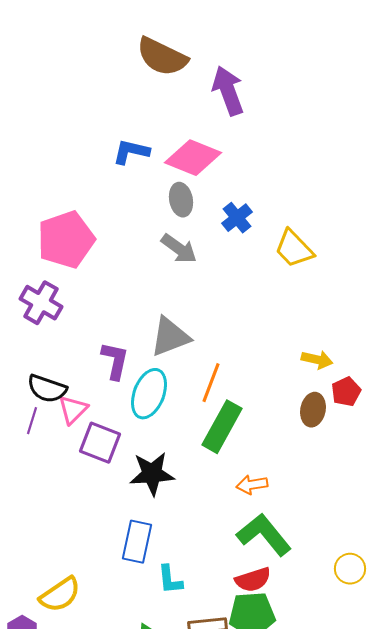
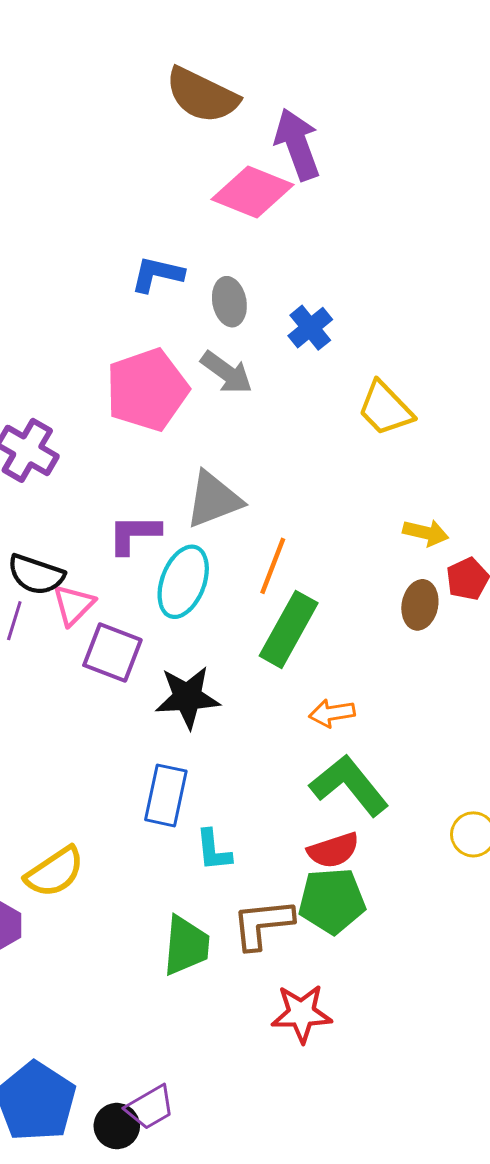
blue L-shape: (131, 152) -> (157, 274), moved
pink diamond: (193, 158) -> (252, 192), moved
pink pentagon: (66, 240) -> (147, 390), moved
yellow trapezoid: (294, 249) -> (385, 409), moved
purple L-shape: (115, 361) -> (134, 534), turned -102

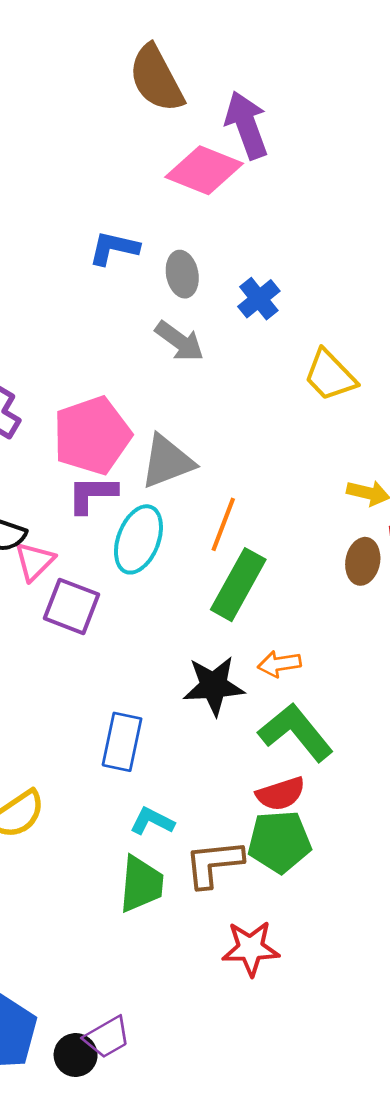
brown semicircle: (202, 95) -> (156, 79), turned 36
pink pentagon: (147, 390) -> (92, 435), moved
black star: (188, 697) -> (214, 686), moved
cyan L-shape: (214, 850) -> (152, 821), moved, turned 123

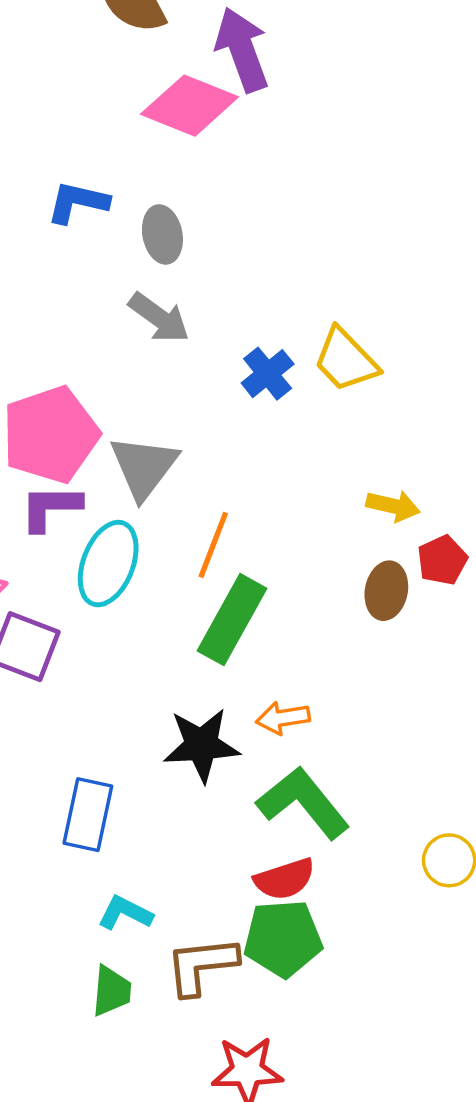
blue cross: (259, 299) -> (268, 374), moved
gray triangle: (167, 461) -> (144, 467), turned -32
green trapezoid: (141, 884) -> (112, 991), size x0.7

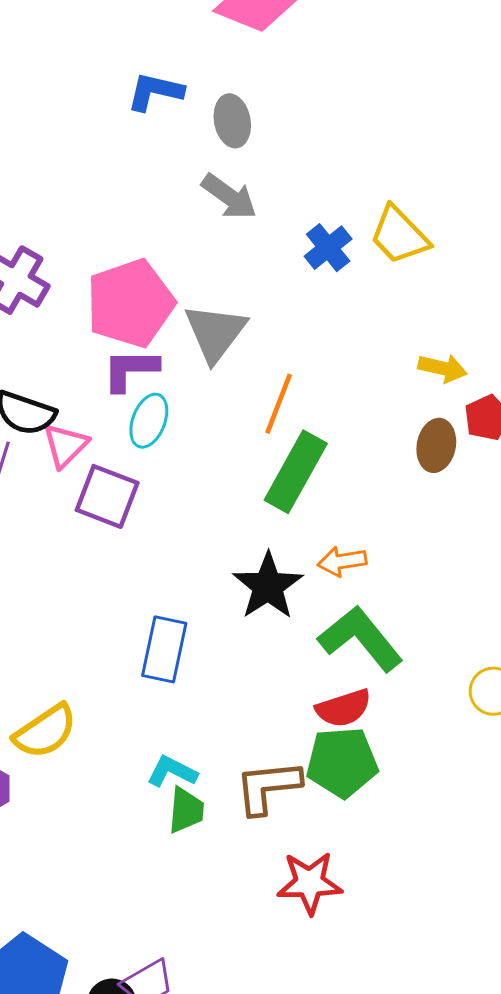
cyan ellipse: (108, 564) -> (149, 421), moved, size x0.7
black star: (201, 745) -> (268, 586), turned -30
cyan L-shape: (125, 913) -> (172, 772), moved

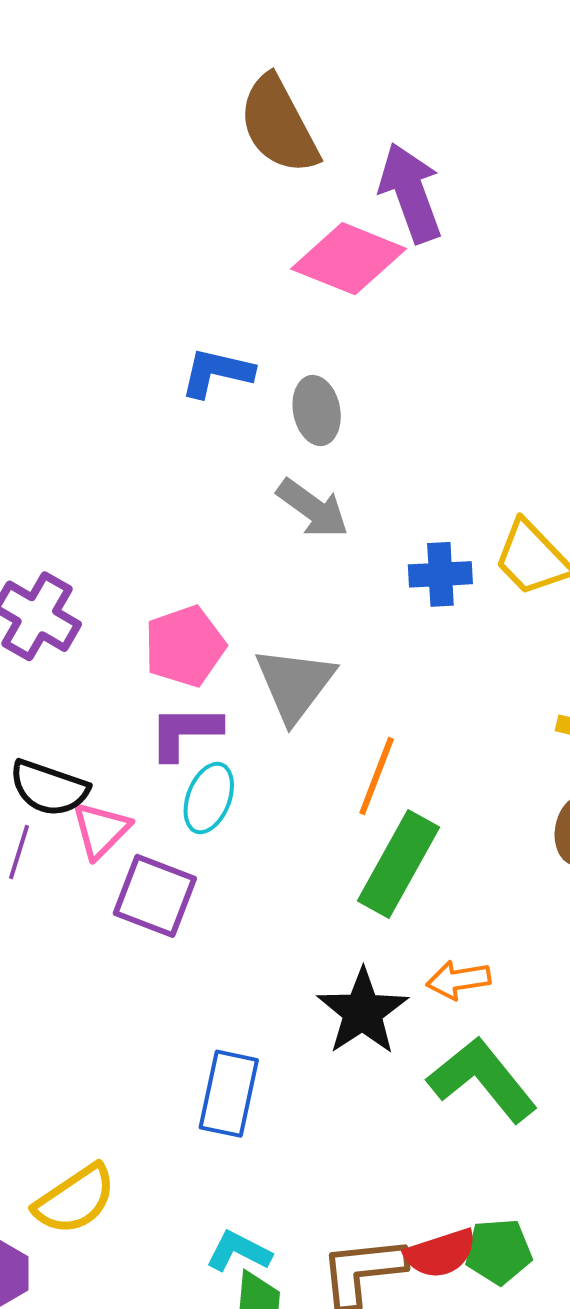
blue cross: (328, 248) -> (440, 574), turned 36
pink pentagon: (130, 303) -> (185, 646), size x0.7
red semicircle: (344, 708) -> (440, 1253), moved
green pentagon: (342, 762) -> (498, 1251), moved, size x0.7

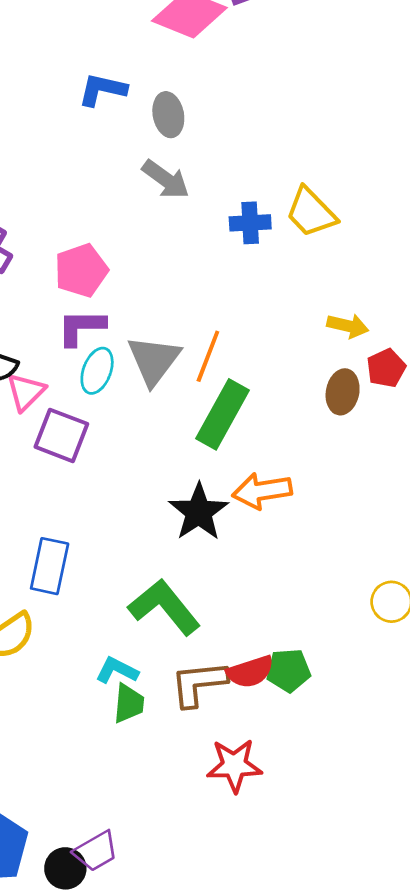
gray triangle: (295, 684) -> (154, 360), moved
orange arrow: (458, 980) -> (262, 491), size x1.4
green L-shape: (482, 1080) -> (164, 607), moved
blue rectangle: (229, 1094) -> (50, 566), moved

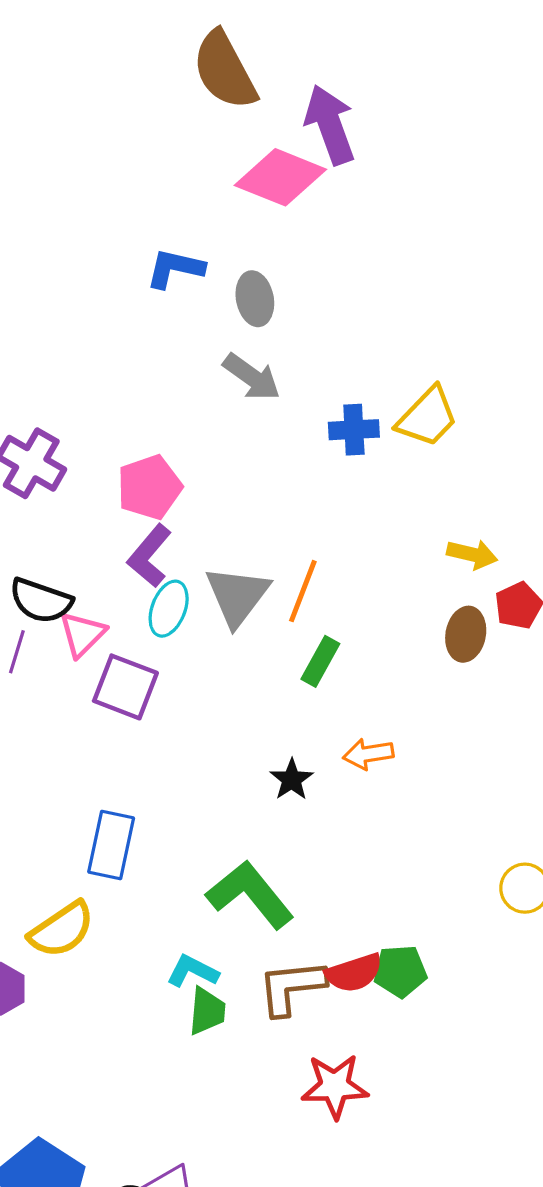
yellow trapezoid: (311, 212) -> (427, 417), turned -92
purple L-shape: (81, 327) -> (149, 556), turned -50
green rectangle: (222, 414) -> (320, 661), size x0.6
orange arrow: (262, 491) -> (368, 754), size x0.7
black star: (199, 512) -> (292, 780), size x0.6

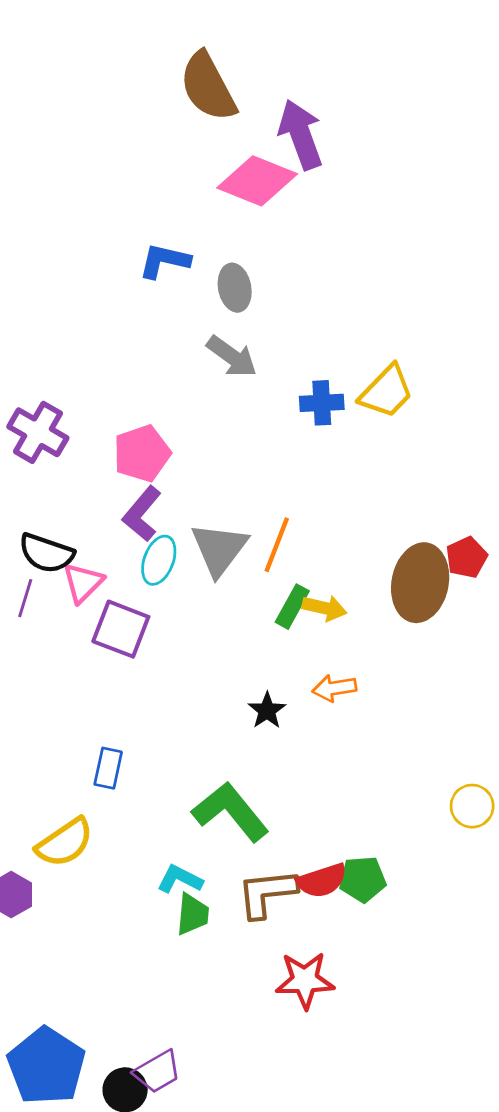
yellow arrow: (472, 554) -> (325, 608), moved
brown ellipse: (466, 634) -> (420, 583), size x1.6
blue rectangle: (111, 845) -> (108, 768), size x0.7

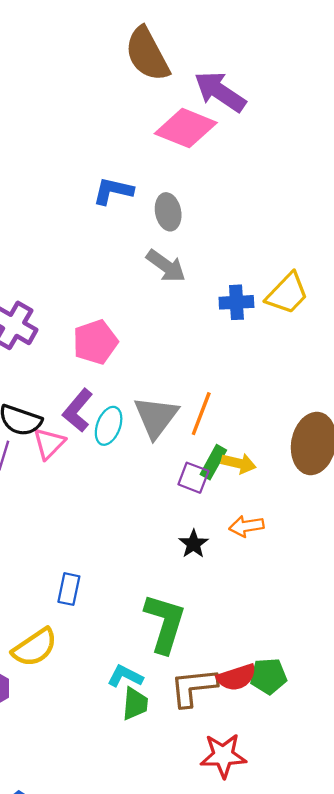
purple arrow: (301, 134) -> (220, 92), turned -36
purple L-shape: (142, 514) -> (78, 410), moved
purple square: (121, 629) -> (193, 478), moved, size x0.7
green L-shape: (230, 812) -> (165, 623), turned 56

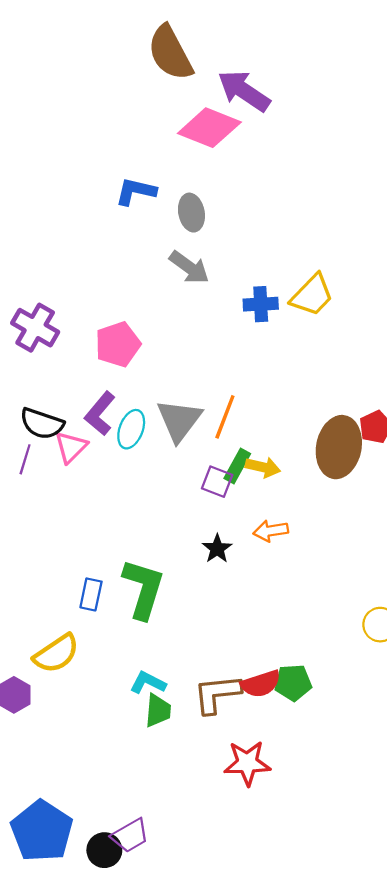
green L-shape: (165, 623) -> (143, 589), moved

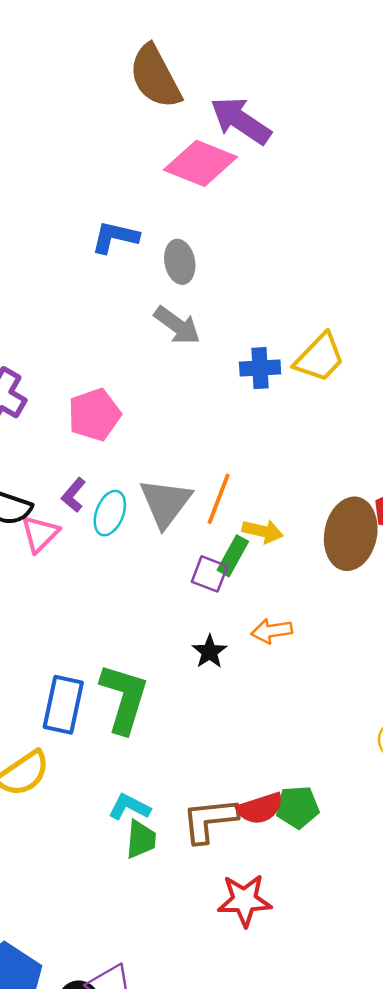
purple L-shape: (100, 414) -> (74, 495), size x0.7
yellow arrow: (263, 467) -> (263, 531), moved
blue rectangle: (91, 594) -> (63, 705), size x1.5

